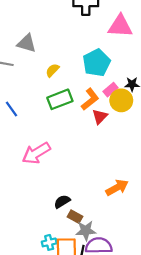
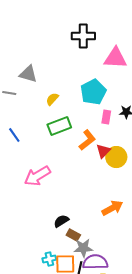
pink rectangle: (111, 90) -> (106, 117), turned -40
orange L-shape: (90, 99) -> (87, 140), moved
yellow circle: (121, 100) -> (116, 157), moved
red triangle: (100, 117) -> (103, 151), moved

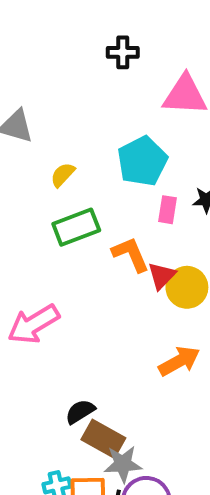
black cross: (83, 36) -> (123, 52), size x0.7
orange L-shape: (87, 140) -> (131, 254), turned -75
orange arrow: (112, 208) -> (179, 361), moved
brown rectangle: (73, 235) -> (103, 439), size x1.5

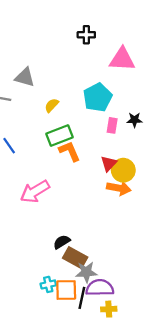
orange L-shape: (131, 254) -> (70, 151), moved
orange arrow: (179, 361) -> (119, 188), moved, turned 40

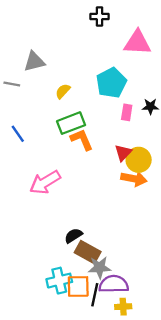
gray triangle: (25, 77) -> (34, 62), turned -30
cyan cross: (48, 284) -> (59, 281), size x1.5

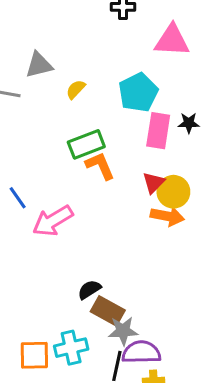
yellow semicircle: (63, 91) -> (76, 89), moved
pink rectangle: (127, 112) -> (158, 131), size x1.6
blue line: (18, 134) -> (18, 198), moved
orange square: (78, 286) -> (34, 355), moved

